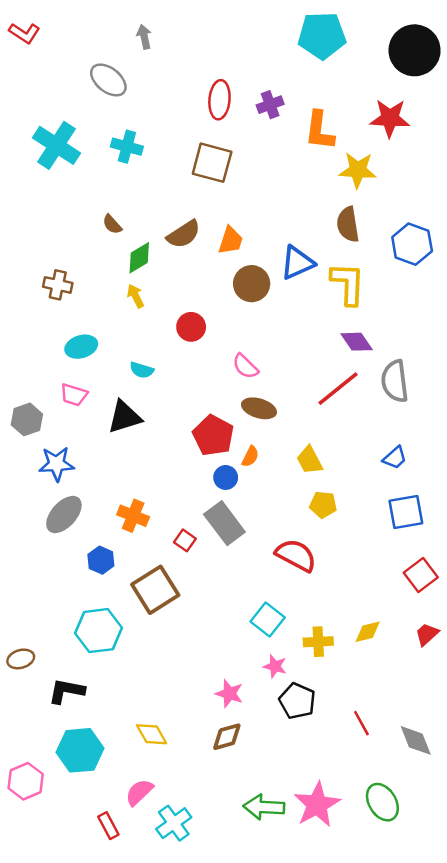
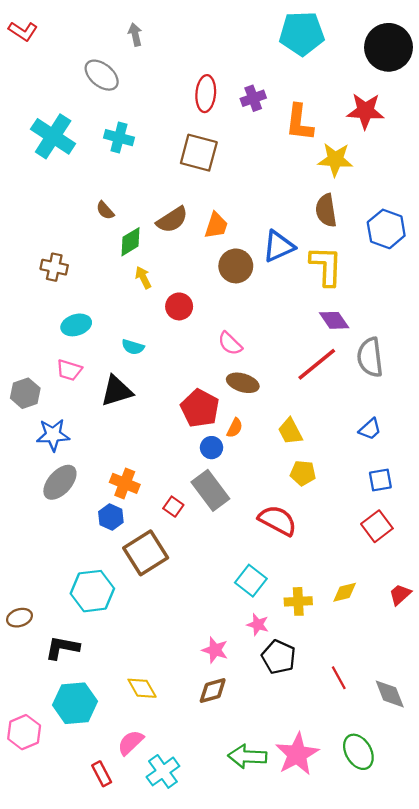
yellow arrow: (136, 296) -> (143, 278), moved
blue square: (406, 512) -> (380, 480), size x0.7
blue hexagon: (101, 560) -> (111, 517), moved
red square: (421, 575) -> (377, 526), moved

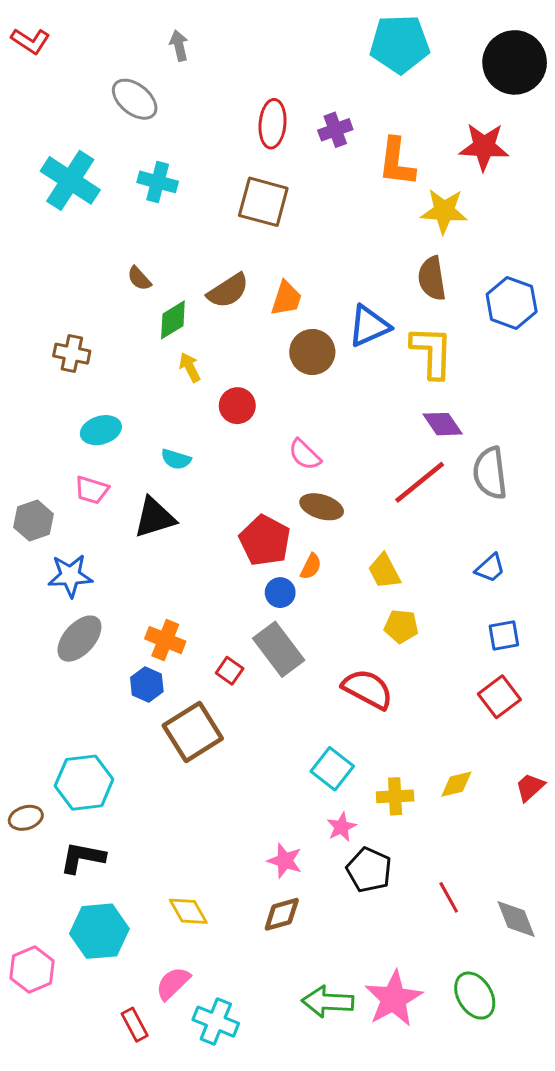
cyan hexagon: (92, 591) -> (84, 783), moved
pink star: (258, 625) -> (341, 827), turned 30
cyan cross: (163, 771) -> (216, 1022), turned -32

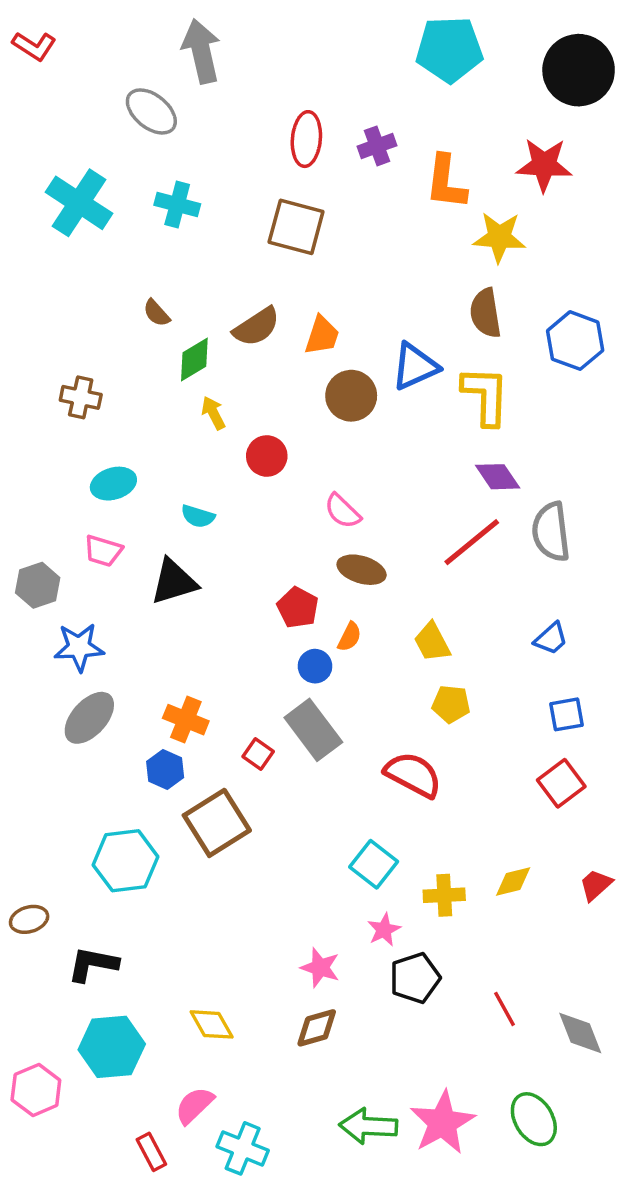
gray arrow: (179, 46) -> (201, 51), size x1.8
red pentagon: (265, 540) -> (298, 608), size x0.7
cyan hexagon: (84, 783) -> (126, 861), moved
black pentagon: (369, 870) -> (415, 978), turned 30

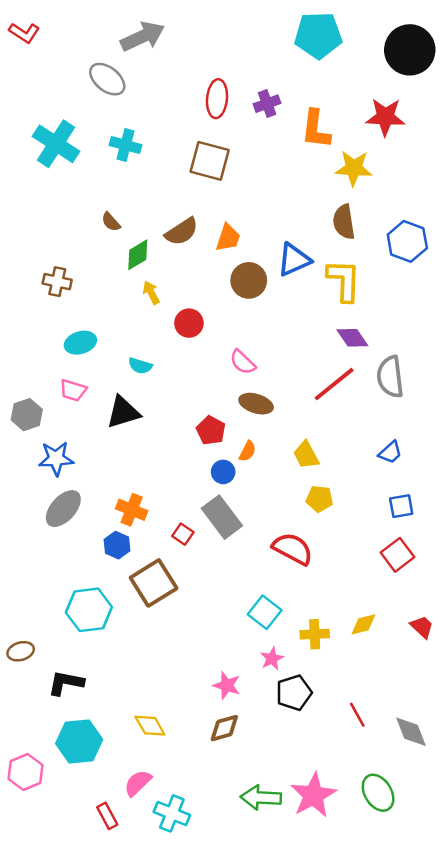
gray arrow: (201, 51) -> (143, 36), turned 78
red trapezoid: (596, 885) -> (422, 627), turned 85

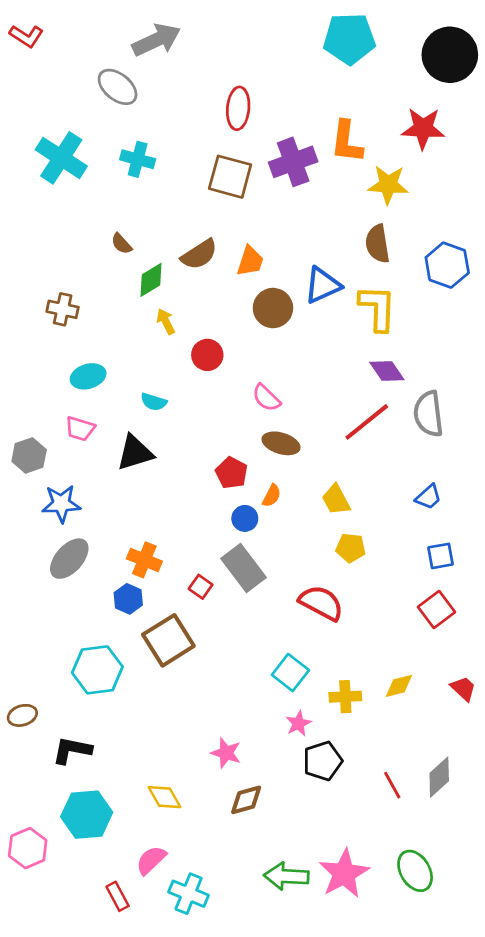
purple cross: (267, 104) -> (293, 162), moved, size x1.6
pink star: (227, 685) -> (226, 753), moved
gray diamond: (411, 732) -> (439, 777), moved, turned 69

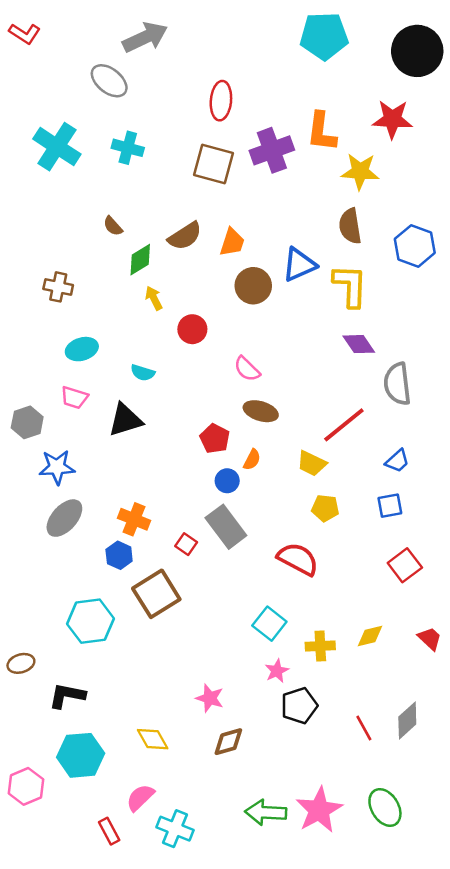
red line: (367, 422) -> (344, 425), moved
yellow trapezoid: (336, 500) -> (312, 463), turned -36
blue square: (440, 556) -> (390, 506), moved

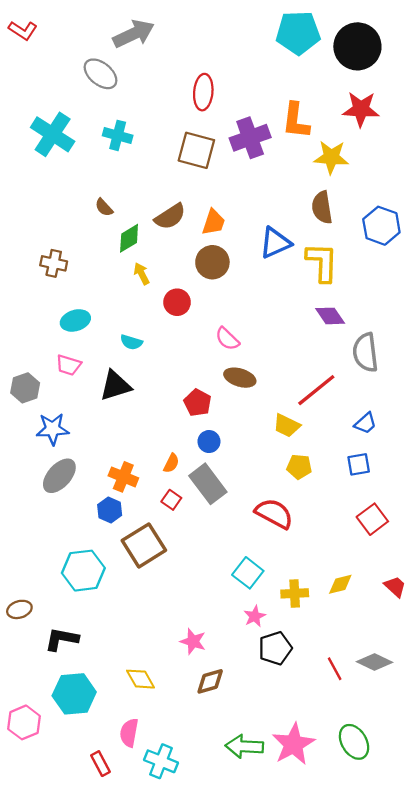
black circle: (417, 51) -> (357, 46), moved
brown circle: (253, 286) -> (212, 262), moved
orange semicircle: (252, 460) -> (171, 463), moved
gray diamond: (407, 721) -> (375, 662), turned 68
pink semicircle: (140, 798) -> (129, 733), turned -36

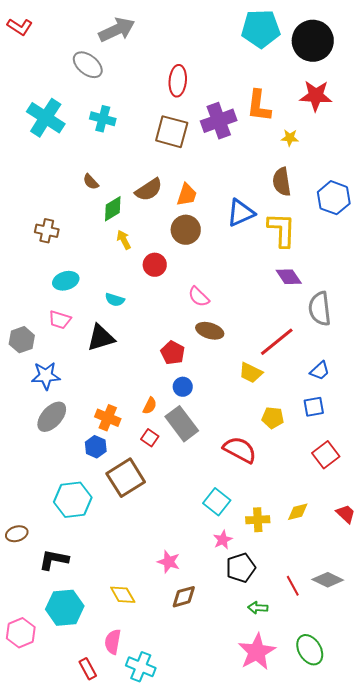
yellow star: (331, 157) -> (290, 138), size x0.6
yellow pentagon: (299, 467) -> (273, 418), moved
green arrow: (244, 746) -> (258, 608), moved, size x0.6

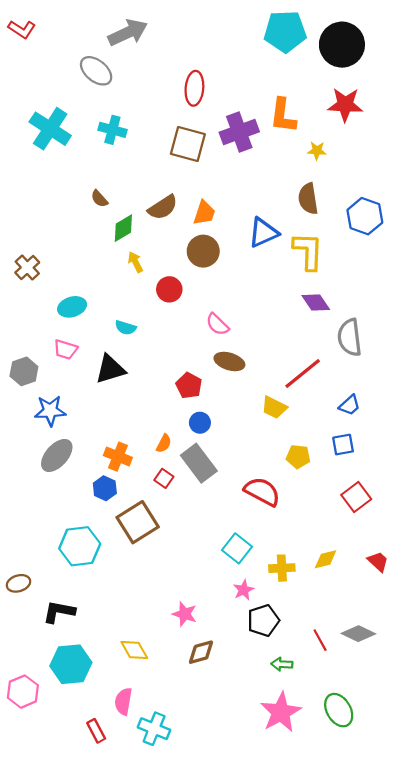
brown cross: (47, 231) -> (27, 268), moved, turned 35

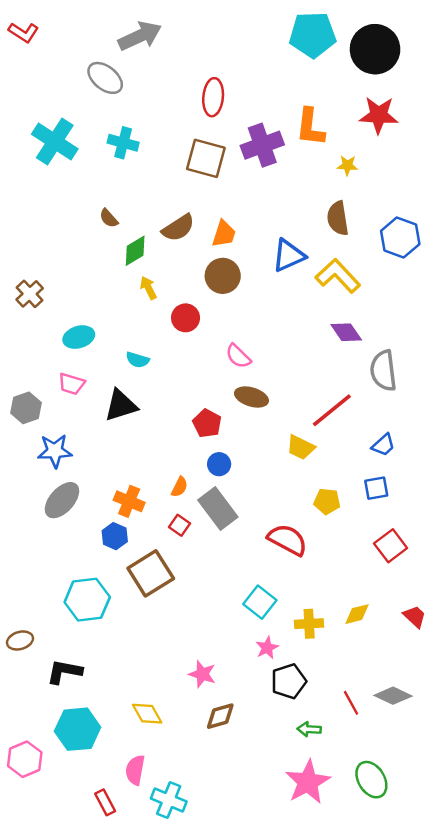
yellow L-shape: (308, 251) -> (338, 276), turned -45

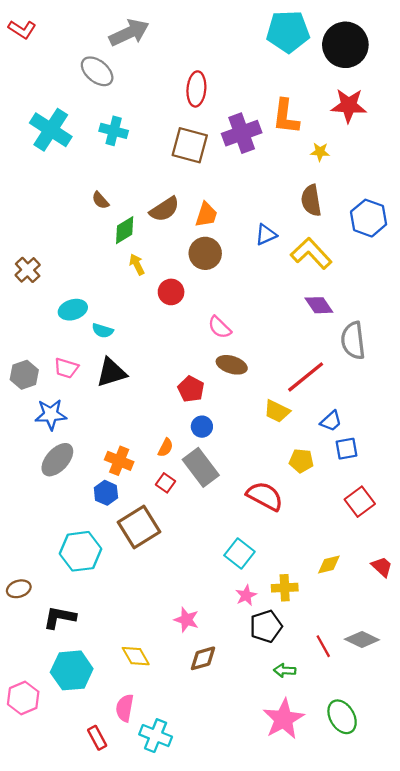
blue triangle: (289, 255) -> (266, 235), size x0.7
cyan semicircle: (138, 360) -> (103, 331), moved
pink trapezoid: (72, 384) -> (66, 368), moved
blue trapezoid: (383, 445) -> (331, 421), moved
yellow cross: (309, 624) -> (285, 588), moved

